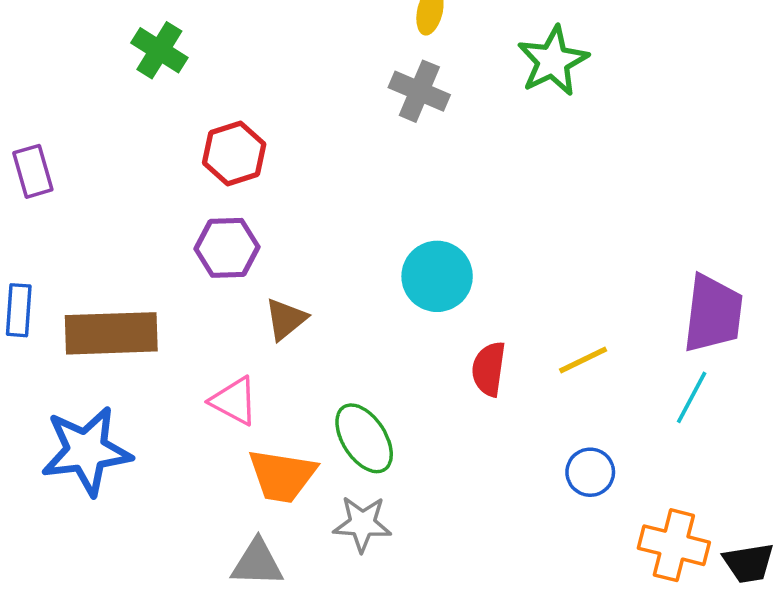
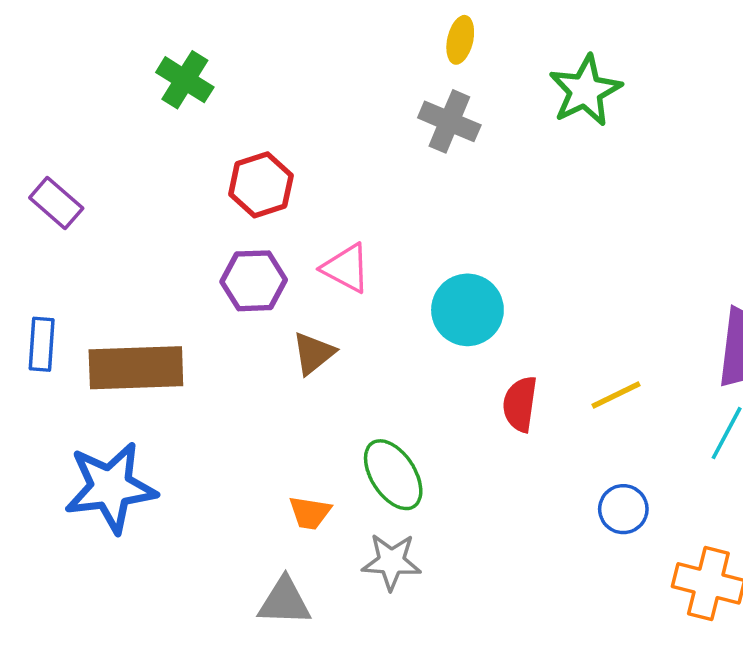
purple rectangle: (33, 171) -> (56, 203), turned -33
pink triangle: (234, 401) -> (346, 268), moved
orange trapezoid: (282, 476) -> (310, 513), size x0.6

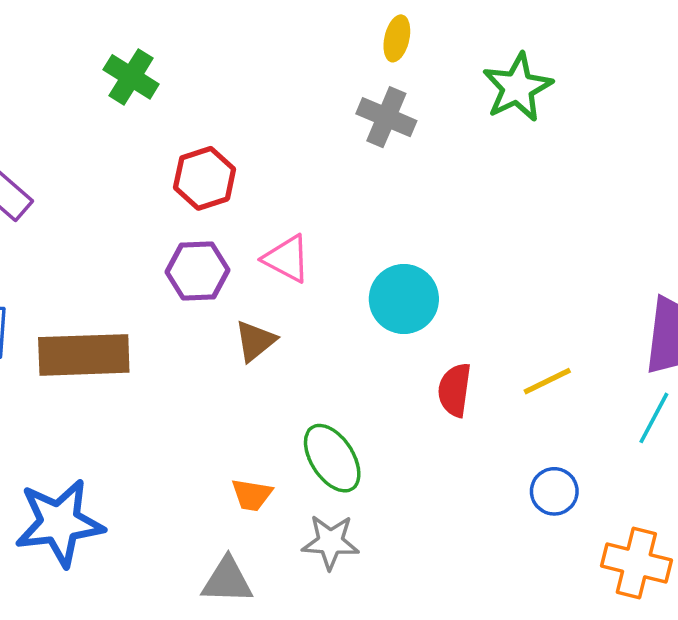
blue star: (111, 487) -> (59, 523), moved

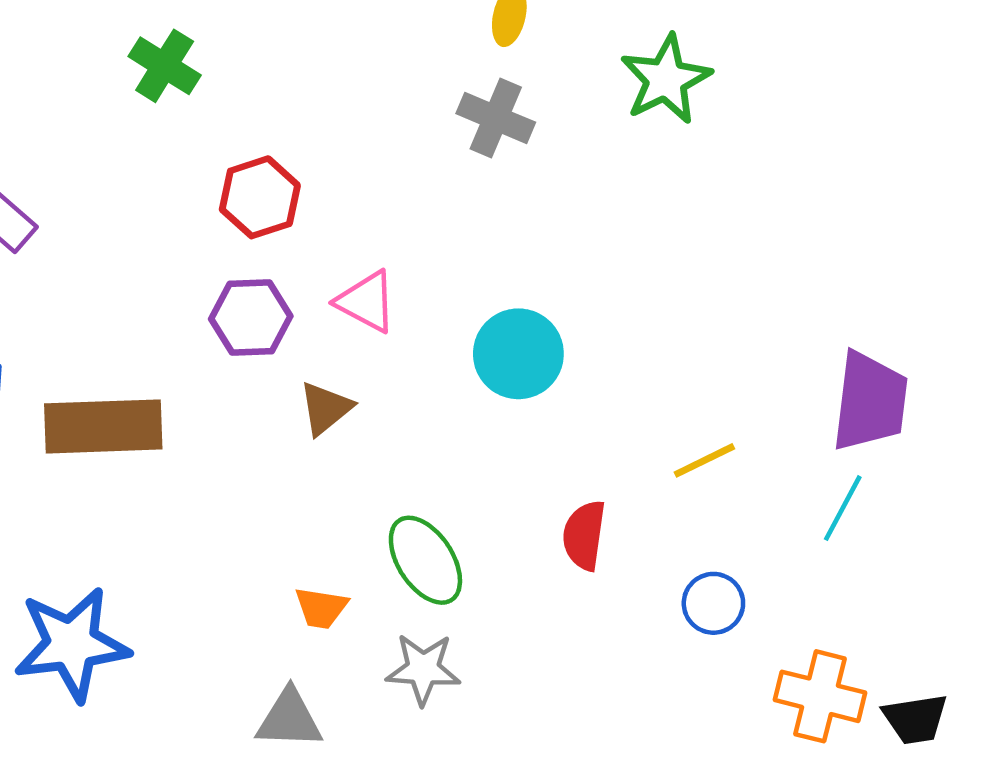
red semicircle: (455, 390) -> (584, 535), moved

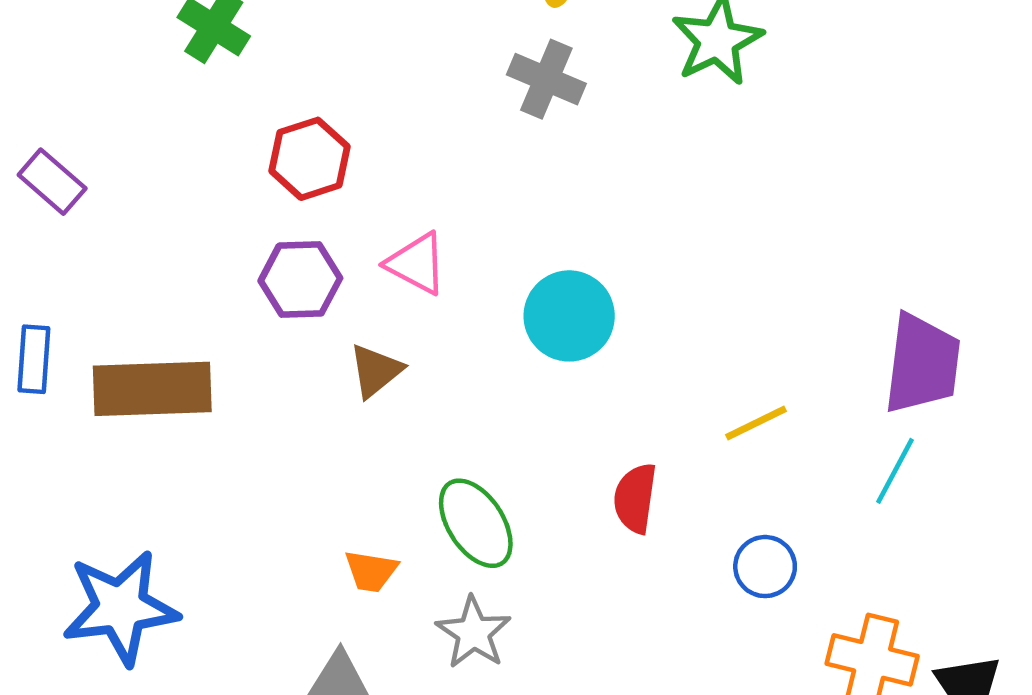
gray star: (423, 669) -> (473, 633), turned 30

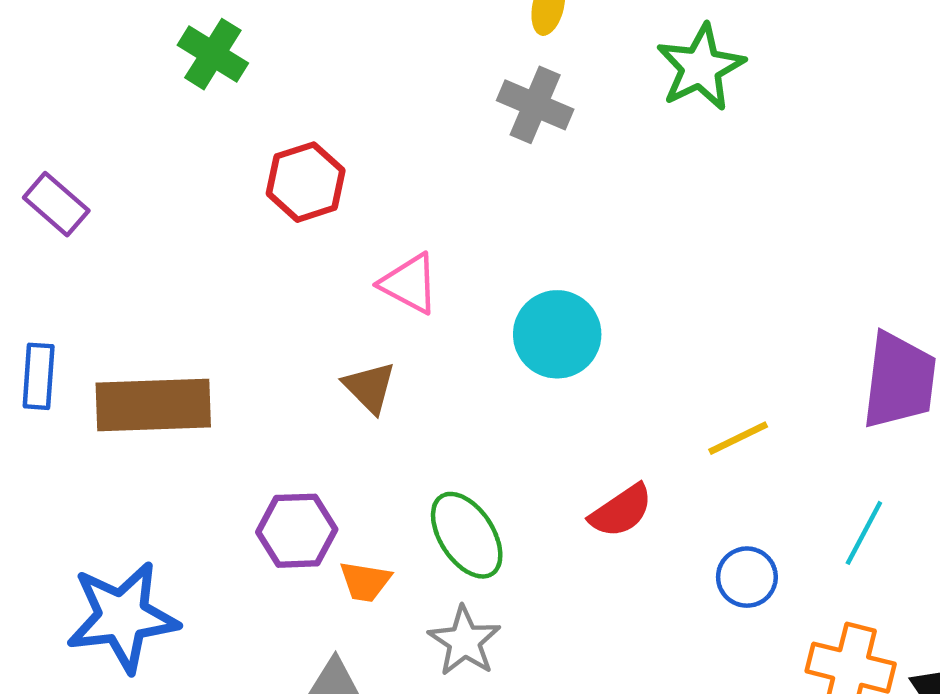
purple hexagon: (300, 280) -> (297, 531), moved
brown triangle: (376, 371) -> (370, 387), turned -36
cyan line: (895, 471) -> (864, 533), moved
red semicircle: (635, 498) -> (621, 511), turned -132

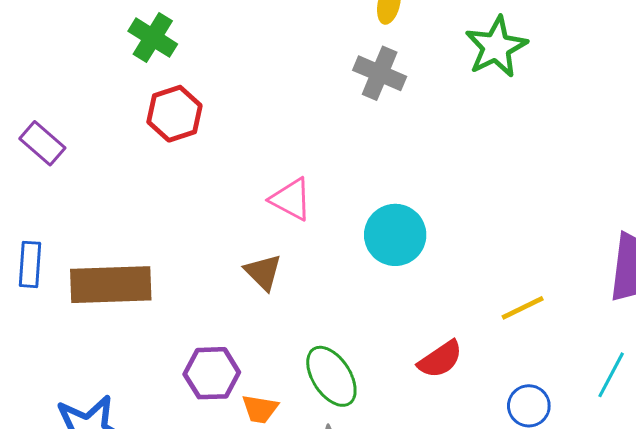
red hexagon: (306, 182) -> (174, 114), moved

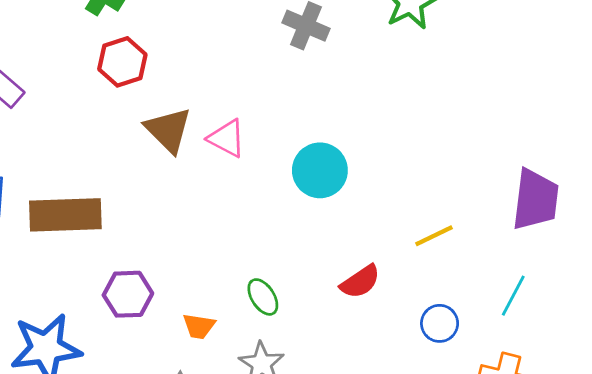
brown triangle: (263, 272) -> (168, 130), moved, size x1.4
purple hexagon: (212, 373) -> (128, 294), moved
green ellipse: (331, 376) -> (263, 297), size x0.7

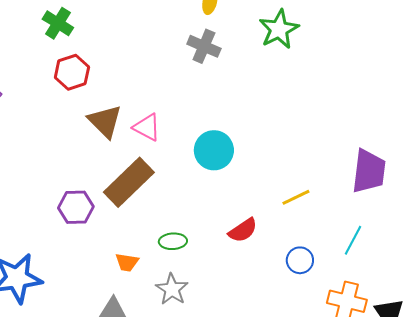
brown rectangle: (65, 215) -> (129, 182), moved, turned -42
purple hexagon: (128, 294) -> (76, 207), moved
green ellipse: (263, 297) -> (173, 241), turned -60

